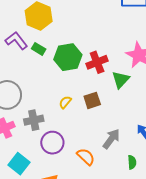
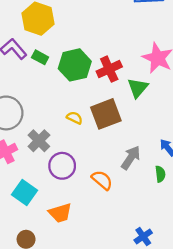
brown square: (92, 100) -> (106, 114), size x1.5
yellow semicircle: (65, 102) -> (75, 118), turned 80
gray cross: (34, 120) -> (39, 141), turned -30
green semicircle: (132, 162) -> (160, 174), moved

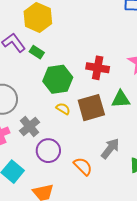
green hexagon: (75, 65) -> (58, 79), moved
red cross: (109, 69) -> (98, 68), turned 30
green triangle: (138, 88) -> (121, 99), moved, turned 42

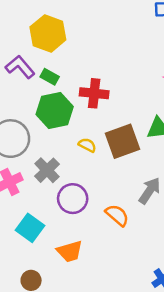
red cross: (98, 68) -> (94, 93), moved
green hexagon: (58, 79) -> (55, 111), moved

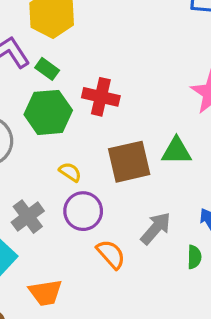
yellow semicircle: (87, 145) -> (70, 172), moved
gray cross: (47, 170) -> (28, 217), moved
purple circle: (73, 199) -> (83, 211), moved

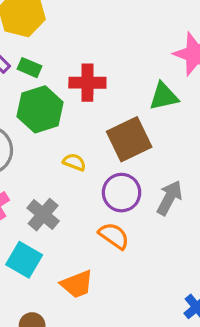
green triangle: (176, 151) -> (164, 96), moved
purple circle: (83, 211) -> (122, 193), moved
orange semicircle: (111, 254) -> (114, 236), moved

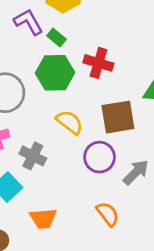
yellow semicircle: (74, 162) -> (70, 122), size x1.5
gray cross: (43, 215) -> (33, 156), turned -30
orange semicircle: (114, 236) -> (108, 214), moved

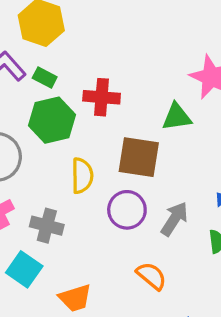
brown square: (118, 117) -> (139, 157), turned 30
yellow semicircle: (70, 122) -> (82, 176), turned 64

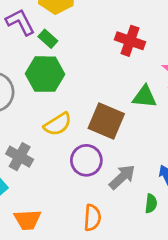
red cross: (102, 97) -> (130, 41), moved
yellow semicircle: (82, 176) -> (58, 124), turned 44
orange semicircle: (151, 276) -> (92, 218), turned 40

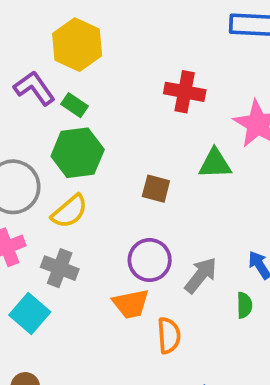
brown square: (106, 121) -> (156, 189), moved, size x0.6
yellow semicircle: (58, 124) -> (70, 211), moved
orange trapezoid: (27, 220) -> (131, 304), moved

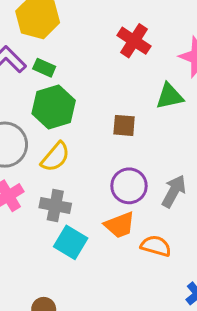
red cross: (185, 92) -> (134, 41), turned 32
cyan square: (30, 314) -> (71, 242), moved
orange semicircle: (169, 335) -> (156, 246), turned -60

